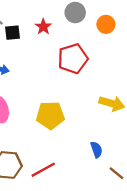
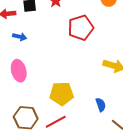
yellow pentagon: (50, 115) -> (62, 94), moved

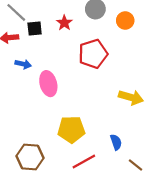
pink ellipse: (19, 71) -> (48, 84), moved
red line: (56, 122) -> (84, 162), moved

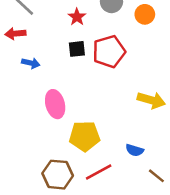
black square: (35, 29) -> (77, 49), moved
pink ellipse: (48, 84) -> (55, 104), moved
blue semicircle: (116, 142) -> (135, 150), turned 126
brown hexagon: (30, 157) -> (58, 175), moved

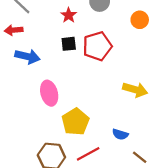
orange circle: (145, 14) -> (140, 20), moved
blue arrow: (31, 63) -> (27, 56), size x1.5
yellow pentagon: (85, 136) -> (76, 122), turned -30

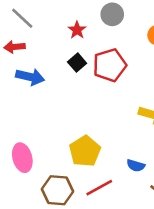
black square: (69, 44) -> (77, 63), turned -35
pink ellipse: (49, 93) -> (22, 158), moved

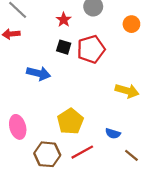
black square: (77, 63) -> (64, 47), turned -32
blue arrow: (30, 77) -> (38, 73), moved

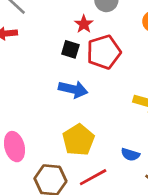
red star: (64, 20) -> (84, 24), moved
blue arrow: (38, 73) -> (73, 89), moved

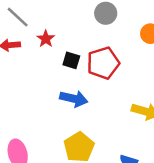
red star: (84, 24) -> (46, 39), moved

